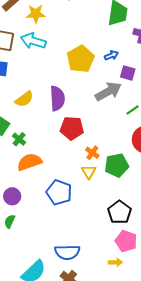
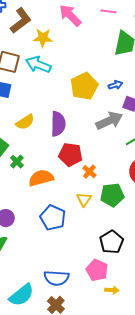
orange cross: (92, 153) -> (89, 172), moved
orange semicircle: (30, 162) -> (41, 178), moved
pink pentagon: (126, 241) -> (97, 270), moved
yellow arrow: (115, 262) -> (112, 290), moved

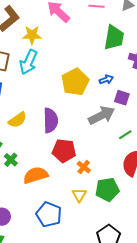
cyan arrow: (38, 65) -> (29, 62), turned -85

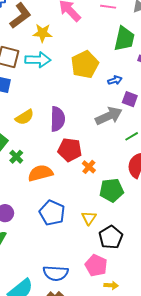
cyan arrow: (29, 62) -> (38, 60), turned -115
yellow pentagon: (75, 82) -> (85, 64), moved
yellow triangle: (79, 195) -> (89, 218), moved

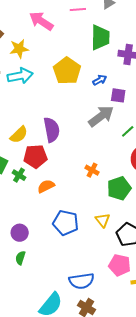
red pentagon: (70, 150) -> (35, 156), moved
orange semicircle: (40, 173) -> (46, 186), size x0.7

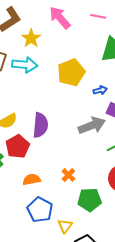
yellow star: (19, 49) -> (31, 38), turned 30
red pentagon: (35, 156) -> (18, 146), turned 30
orange semicircle: (46, 186) -> (32, 179), moved
blue pentagon: (66, 223) -> (40, 210), moved

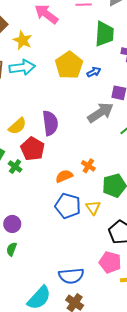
blue arrow: (100, 90) -> (94, 72), moved
orange semicircle: (32, 179) -> (64, 176), moved
yellow triangle: (65, 226) -> (93, 208), moved

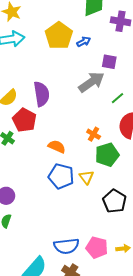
orange cross: (88, 166) -> (94, 134), moved
orange semicircle: (64, 176) -> (57, 147), turned 48
pink pentagon: (110, 262) -> (97, 248), moved

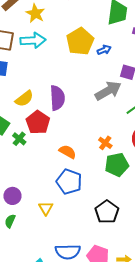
yellow triangle: (87, 177) -> (46, 208), moved
black pentagon: (114, 201) -> (107, 212), moved

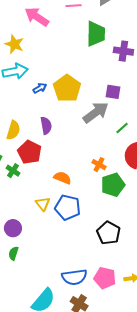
yellow pentagon: (80, 41) -> (67, 88), moved
blue arrow: (104, 50) -> (40, 88), moved
purple semicircle: (57, 98) -> (46, 126), size x0.7
yellow semicircle: (24, 99) -> (13, 130), turned -30
yellow triangle: (46, 208) -> (43, 204), moved

